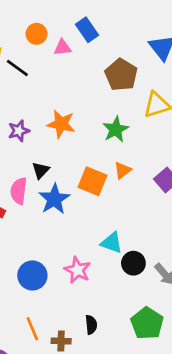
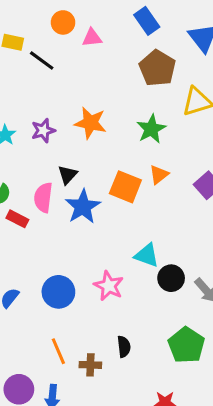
blue rectangle: (87, 30) -> (147, 21), moved

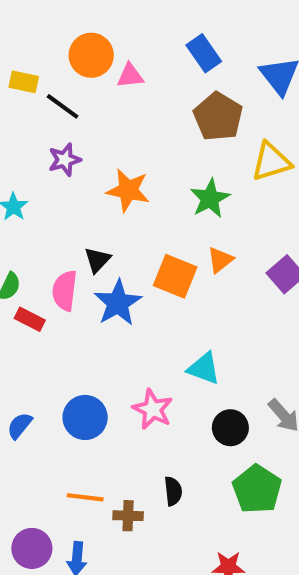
orange circle: (63, 22) -> (91, 55), size x1.4
purple star: (43, 131) -> (65, 160), moved
black circle: (171, 278) -> (230, 428), moved
orange line: (58, 351) -> (85, 497), turned -60

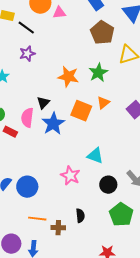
orange star: (128, 190) -> (68, 77), moved
blue circle: (85, 417) -> (27, 187), moved

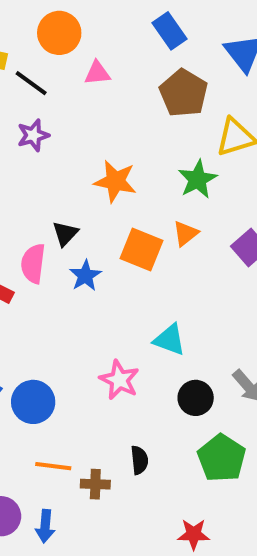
pink triangle: (59, 13) -> (97, 73), moved
green star: (98, 73) -> (198, 179), moved
blue star: (53, 124) -> (85, 276), size x0.7

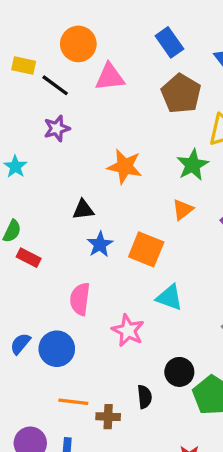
pink triangle: (97, 73) -> (110, 77), size x1.4
black triangle: (65, 233) -> (83, 210), turned 40
orange square: (141, 250) -> (146, 249), moved
pink semicircle: (33, 264) -> (80, 299), moved
black circle: (196, 398) -> (179, 372), moved

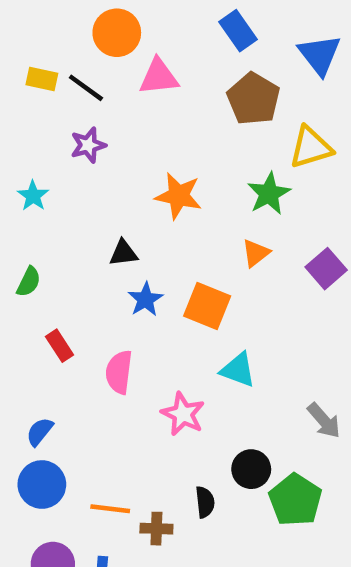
yellow rectangle: (24, 65) -> (42, 79), moved
red rectangle: (29, 258) -> (59, 346), moved, turned 30
blue circle: (57, 349) -> (42, 485), moved

